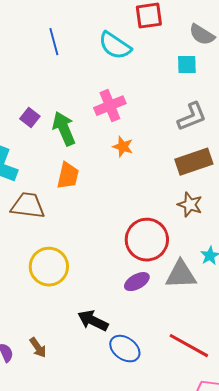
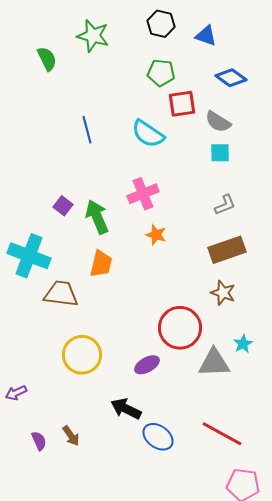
gray semicircle: (202, 35) -> (218, 122), moved
gray L-shape: (192, 117) -> (225, 205), size x0.7
purple ellipse: (137, 282) -> (147, 365), moved

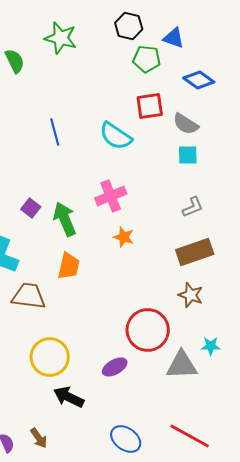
green pentagon: (161, 73) -> (147, 59), moved
cyan star: (243, 344) -> (211, 346), turned 30
black arrow: (126, 409) -> (69, 397), moved

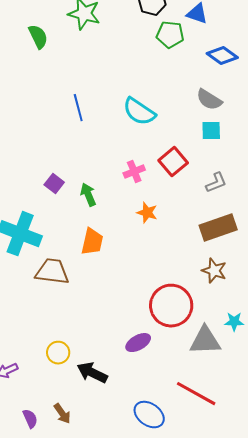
red square: (150, 106) -> (173, 162), moved, turned -32
pink cross: (111, 196) -> (134, 172), size x0.7
green arrow: (65, 219) -> (88, 195), size x0.7
yellow circle: (50, 357) -> (58, 353), moved, size x0.6
red line: (190, 436) -> (196, 394), moved

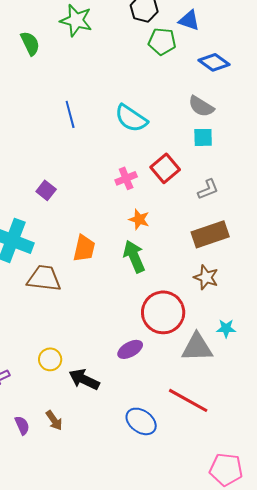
green arrow: (88, 195) -> (134, 256), moved, size x1.4

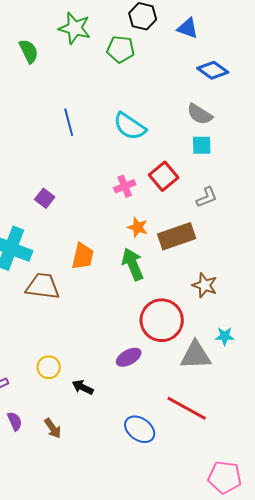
green pentagon: (162, 41) -> (121, 49), moved
brown rectangle: (210, 234) -> (177, 236), moved
black arrow: (84, 379) -> (83, 387), size x0.7
purple semicircle: (22, 425) -> (15, 421), moved

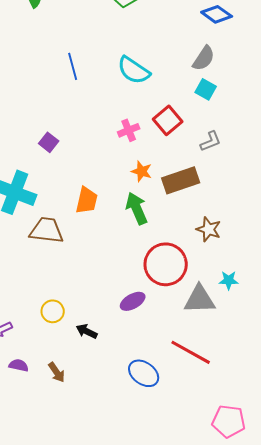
gray semicircle: (200, 114) -> (204, 58), turned -88
cyan square: (202, 145) -> (206, 89), turned 30
purple semicircle: (15, 421) -> (19, 365), turned -54

